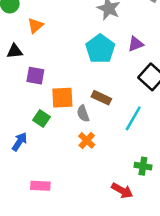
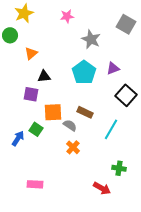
black triangle: (15, 51) -> (44, 76), moved
gray semicircle: (83, 114) -> (70, 125), turned 144
blue arrow: (20, 142) -> (18, 138), moved

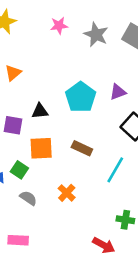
gray star: (91, 39) -> (96, 34), moved
black triangle: (44, 76) -> (40, 111), moved
gray semicircle: (70, 125) -> (28, 198), moved

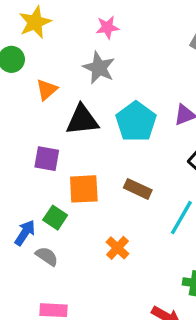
gray star: (96, 34) -> (99, 68), moved
black triangle: (40, 111) -> (82, 120), moved, size x1.5
gray semicircle: (28, 198) -> (47, 256), moved

